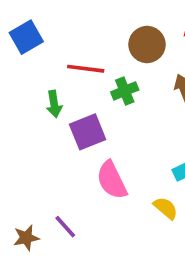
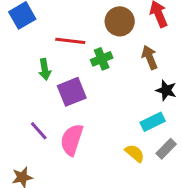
pink semicircle: (112, 180) -> (72, 140), moved, turned 44
purple line: (65, 227) -> (39, 131), moved

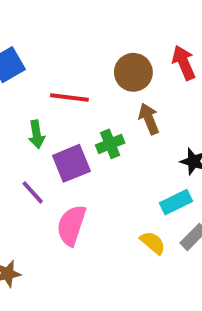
brown arrow: (150, 57) -> (149, 119), moved
green cross: (102, 59) -> (110, 144), moved
purple line: (39, 131) -> (33, 192), moved

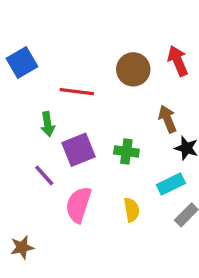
brown arrow: (149, 119) -> (167, 119), moved
green cross: (110, 144) -> (126, 152), moved, turned 30
yellow semicircle: (153, 243) -> (132, 210), moved, turned 40

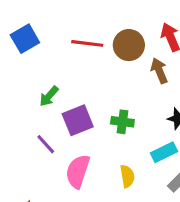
red line: (77, 92) -> (87, 43), moved
brown arrow: (167, 119) -> (159, 71), moved
green arrow: (48, 124) -> (49, 96), turned 50

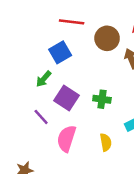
blue square: (25, 39) -> (60, 52), moved
red line: (87, 43) -> (72, 22), moved
purple square: (78, 120) -> (66, 98), turned -35

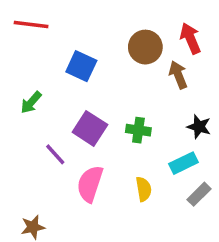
red line: (72, 22) -> (31, 25), moved
blue square: (60, 52) -> (81, 66), turned -35
green arrow: (44, 79) -> (31, 102), moved

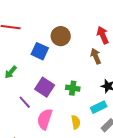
brown circle: (145, 47) -> (61, 36), moved

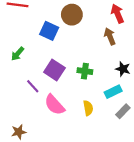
pink semicircle: (45, 119) -> (54, 105), turned -60

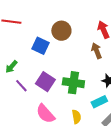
green cross: (85, 71) -> (73, 83), size x1.5
purple line: (33, 86) -> (21, 86), moved

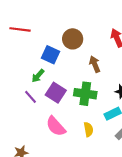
brown arrow: (96, 51) -> (95, 64), moved
green arrow: (11, 67) -> (38, 76), moved

